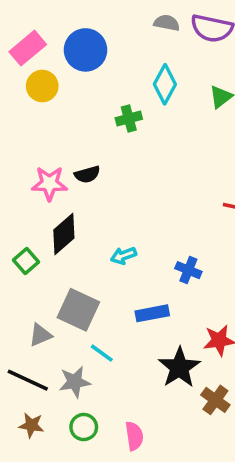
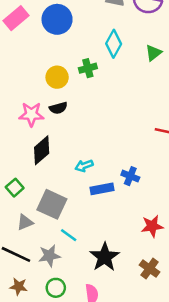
yellow circle: (42, 86) -> (57, 77), moved
green square: (26, 261) -> (15, 188), moved
blue rectangle: (152, 313) -> (102, 189), moved
black star: (179, 367) -> (105, 257), moved

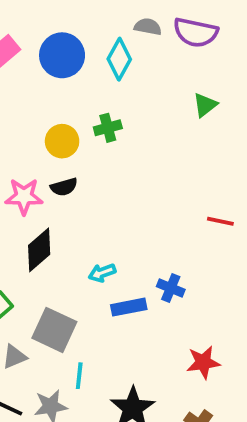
cyan diamond: (114, 44) -> (119, 59), moved
cyan line: (69, 235) -> (79, 376), turned 60

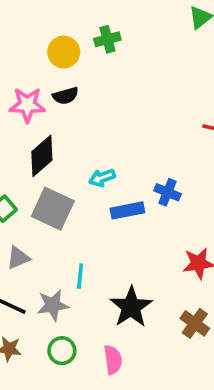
gray square: (54, 330) -> (53, 209), moved

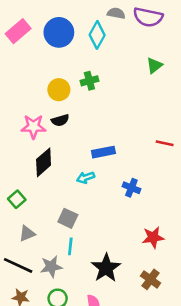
gray square: (53, 209) -> (68, 218), moved, size x0.7
blue rectangle: (127, 210) -> (103, 152), moved

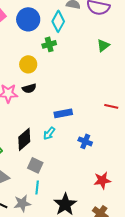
green cross: (89, 81) -> (49, 44), moved
black diamond: (44, 162) -> (24, 139), moved
cyan arrow: (86, 178) -> (49, 133), turned -32

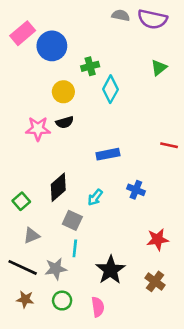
blue circle: (28, 19) -> (52, 46), moved
cyan diamond: (58, 21) -> (110, 89), moved
cyan arrow: (49, 133) -> (95, 197), moved

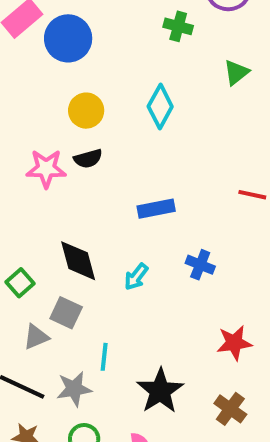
green cross: (90, 66) -> (178, 26), moved, turned 30
black diamond: (58, 187) -> (78, 261), turned -64
gray square: (72, 220) -> (66, 313), moved

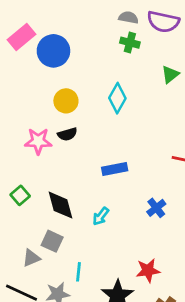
blue cross: (200, 265) -> (156, 208), moved, turned 30
green square: (20, 283) -> (20, 195), moved
red star: (234, 343) -> (148, 270), moved

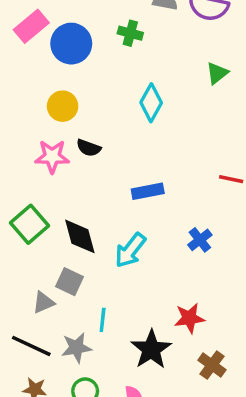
green cross: (130, 43) -> (130, 33), moved
yellow circle: (66, 101) -> (63, 106), moved
black semicircle: (67, 134) -> (89, 148), turned 36
green square: (20, 195) -> (30, 224), size x1.5
cyan arrow: (101, 216) -> (130, 250), size x1.5

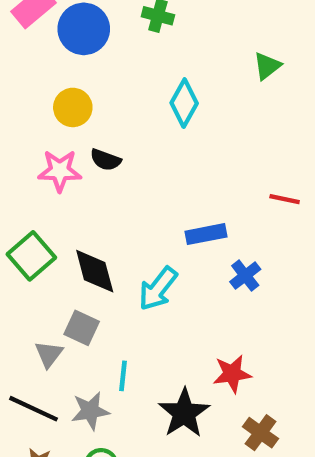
blue rectangle: (148, 191) -> (206, 234), moved
gray triangle: (43, 302) -> (49, 354), turned -30

